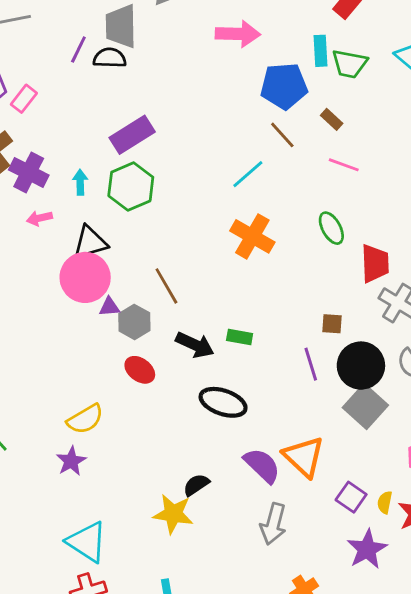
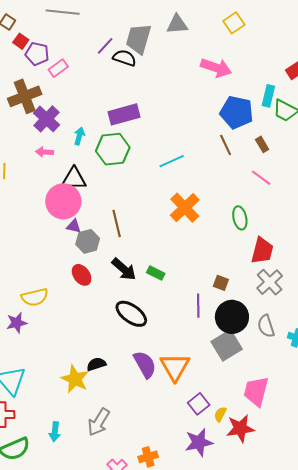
cyan line: (248, 174) -> (172, 161), moved
gray arrow: (273, 524) -> (99, 422), moved

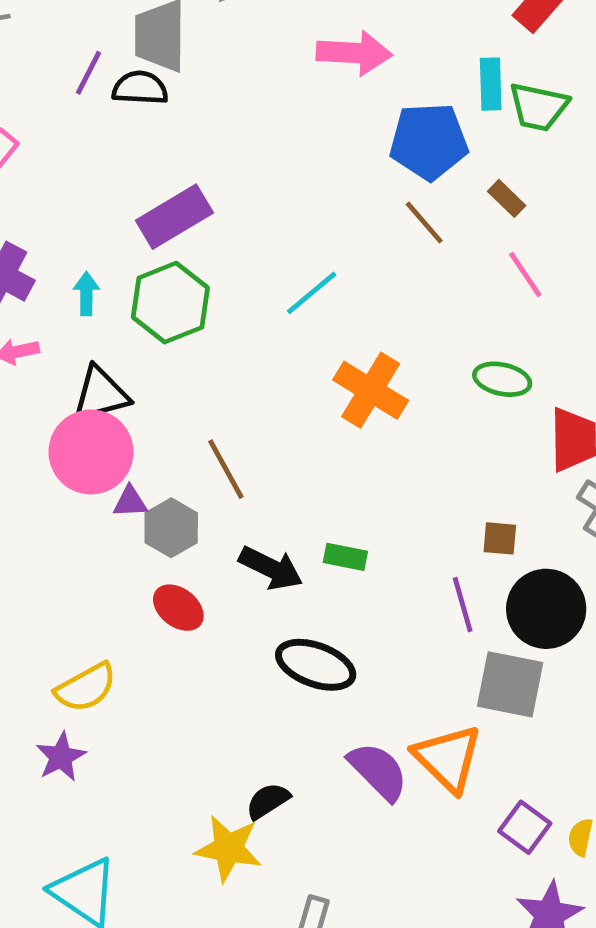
pink line: (261, 178) -> (525, 274), turned 35
green ellipse: (240, 218) -> (502, 379), turned -50
gray square: (227, 345) -> (510, 684), moved, turned -32

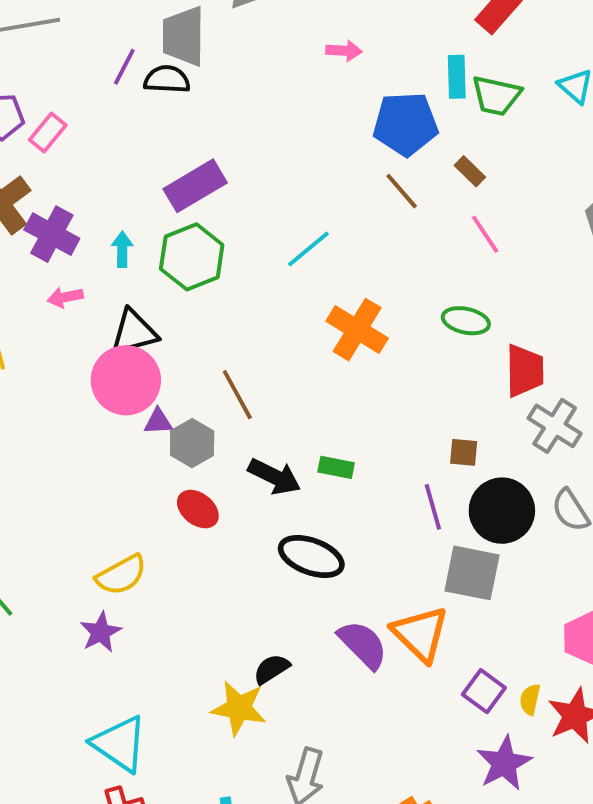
pink arrow: (354, 53) -> (344, 51), size x0.6

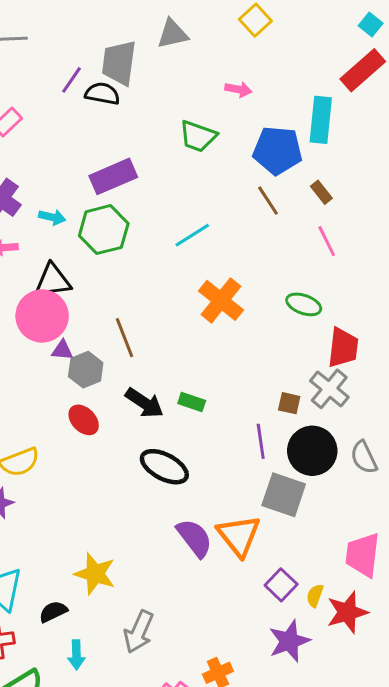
cyan rectangle: (457, 77) -> (321, 120), size x1.4
green trapezoid: (496, 96) -> (198, 136), moved
cyan arrow: (122, 249) -> (52, 217), turned 95
gray cross: (555, 426) -> (329, 389), moved
black semicircle: (272, 669) -> (53, 612), moved

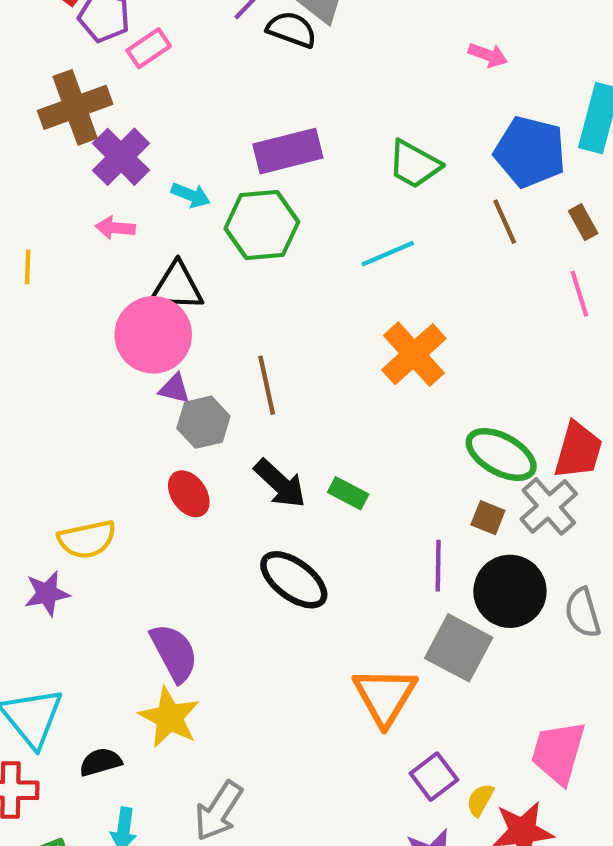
green trapezoid: (198, 136) -> (414, 164), moved
green ellipse: (304, 304) -> (501, 454), moved, size x1.4
purple semicircle: (194, 538) -> (174, 653), moved

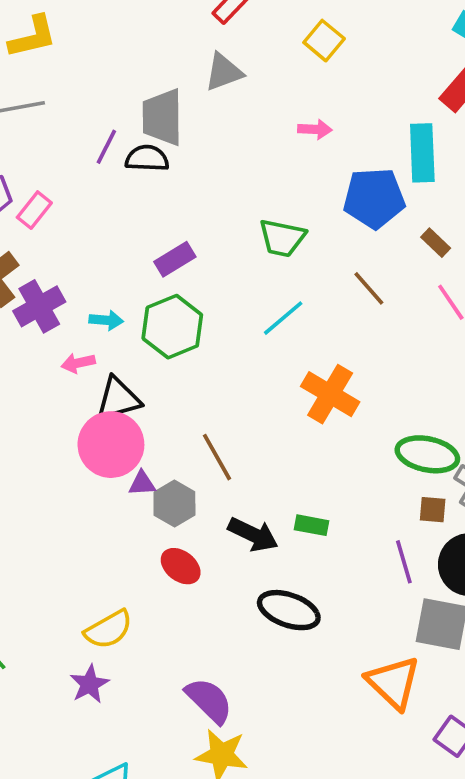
purple rectangle: (288, 151) -> (175, 259), size x0.7
purple cross: (121, 157) -> (39, 306), turned 33
brown line: (505, 222) -> (369, 288), moved
pink arrow: (115, 228) -> (78, 363), moved

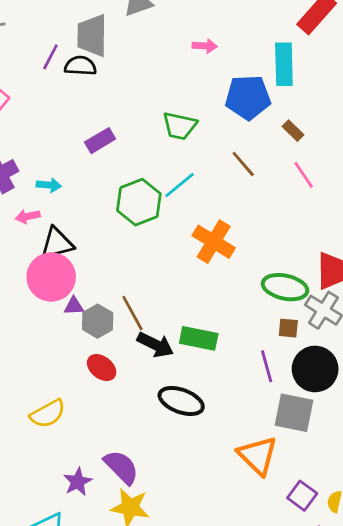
green hexagon: (172, 327) -> (139, 202), moved
brown line: (217, 457) -> (132, 313), moved
green rectangle: (312, 525) -> (199, 338), size x1.5
purple star: (89, 684) -> (78, 482), moved

